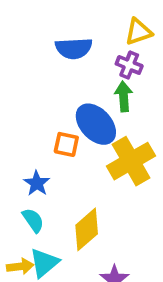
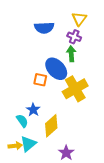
yellow triangle: (138, 32) -> (79, 19), turned -35
blue star: (37, 183) -> (33, 110), moved

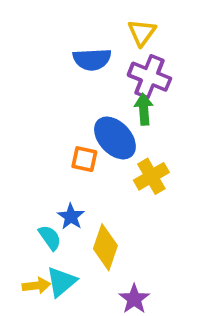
yellow triangle: (79, 19) -> (142, 33), moved
purple cross: (74, 37) -> (149, 77), size x1.5
yellow cross: (75, 89) -> (151, 176), size x0.7
yellow diamond: (51, 126) -> (105, 247), turned -30

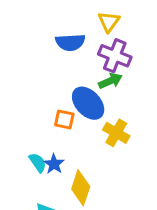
green arrow: (144, 109) -> (110, 81), turned 70
yellow cross: (151, 176) -> (116, 133), turned -30
cyan semicircle: (50, 238) -> (38, 162), moved

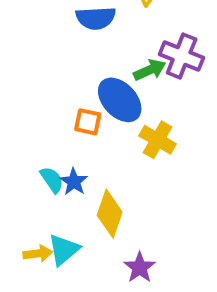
purple cross: (115, 56) -> (182, 56), moved

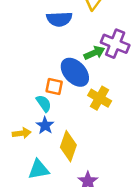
cyan semicircle: (52, 180) -> (44, 103), moved
cyan triangle: (64, 250) -> (39, 170), turned 30
yellow arrow: (38, 254) -> (22, 133), moved

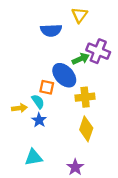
yellow cross: (100, 98) -> (85, 97), turned -36
yellow arrow: (22, 133) -> (19, 108), moved
yellow diamond: (68, 146) -> (86, 129), moved

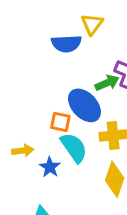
yellow triangle: (80, 15) -> (92, 24), moved
cyan semicircle: (38, 102) -> (74, 148), moved, size x1.5

